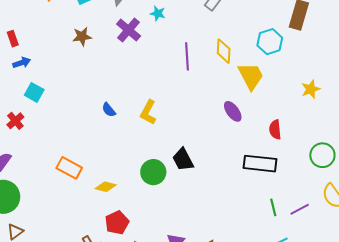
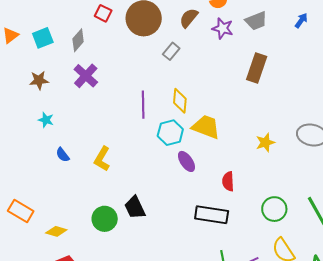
cyan star: (158, 13) -> (46, 120), moved
cyan hexagon: (270, 42) -> (170, 133), moved
yellow trapezoid: (251, 76) -> (206, 127), turned -44

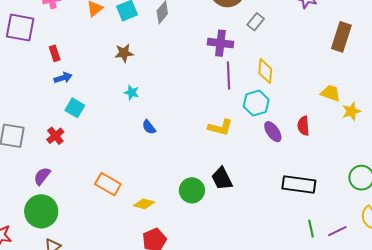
purple cross: (86, 76) -> (220, 43), moved, turned -35
yellow trapezoid: (206, 127) -> (331, 93), moved, size x0.7
yellow L-shape: (102, 159) -> (220, 127), moved, turned -105
red semicircle: (228, 181) -> (303, 126), moved

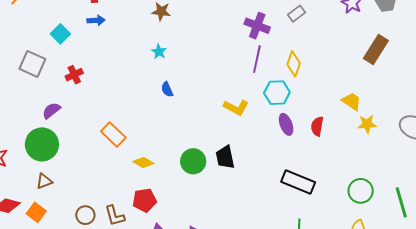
cyan square: (75, 108) -> (60, 34), moved

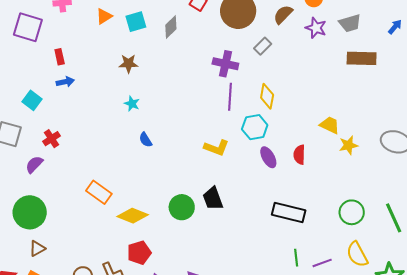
brown rectangle: (376, 50) -> (362, 58), moved, turned 68
purple semicircle: (51, 110) -> (34, 164), moved
yellow diamond: (143, 163) -> (133, 216), size x1.4

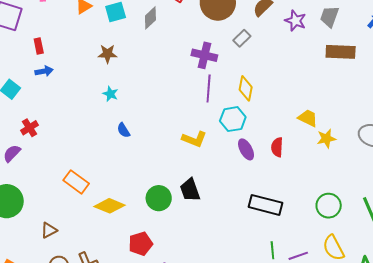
gray trapezoid: (350, 23) -> (330, 17), turned 125
brown triangle: (37, 248) -> (49, 230), moved
red pentagon: (139, 253) -> (141, 244), moved

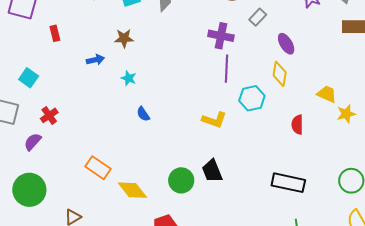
blue arrow: (44, 71) -> (95, 60), moved
yellow diamond: (246, 88) -> (280, 74), moved
purple ellipse: (246, 149) -> (286, 44), moved
yellow diamond: (109, 206) -> (132, 190), turned 32

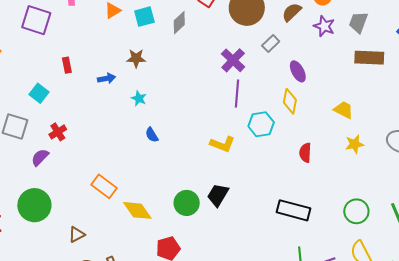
red rectangle: (55, 33) -> (67, 65), moved
purple cross: (221, 36) -> (233, 60), turned 30
yellow trapezoid: (327, 94) -> (344, 110), moved
black trapezoid: (212, 171) -> (218, 195), turned 50

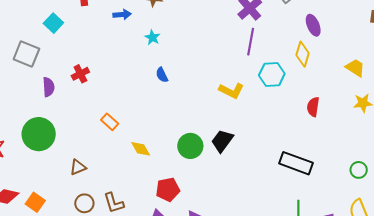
red cross: (58, 132) -> (80, 74), moved
purple semicircle: (40, 157) -> (49, 87), turned 126
orange rectangle: (104, 186) -> (110, 122), size x0.7
yellow diamond: (137, 210) -> (141, 149), size x0.7
green circle: (356, 211) -> (359, 170), size x0.7

